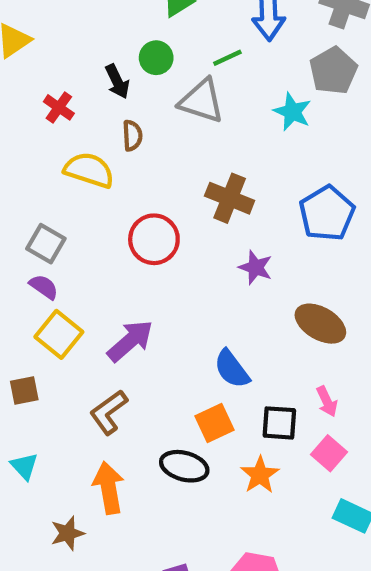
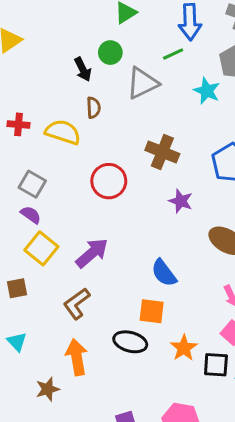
green line: (227, 58) -> (173, 54), moved
gray triangle: (202, 101) -> (142, 83), turned -44
red cross: (59, 107) -> (18, 124), moved, turned -30
orange square: (214, 423) -> (152, 311), turned 32
black square: (279, 423) -> (216, 365), moved

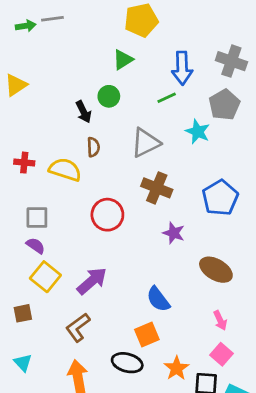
gray triangle: (142, 83) -> (145, 143), moved
gray square: (32, 184) -> (37, 218), turned -30
orange square: (152, 311) -> (147, 334), turned -30

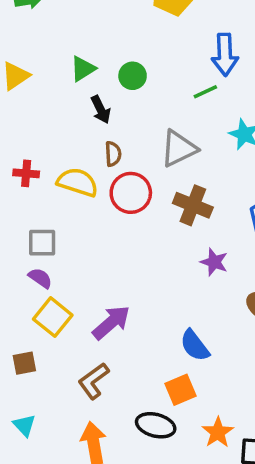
green triangle: (123, 60) -> (83, 69), moved
green circle: (109, 96) -> (133, 76), moved
red circle: (107, 215) -> (131, 193), moved

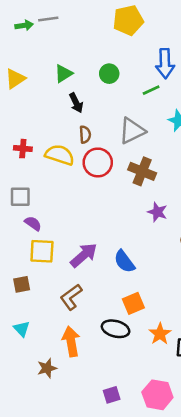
green circle: (133, 76) -> (109, 74), moved
gray square: (42, 243) -> (20, 197), moved
yellow square: (53, 317) -> (42, 251), turned -36
blue semicircle: (195, 345) -> (124, 261), moved

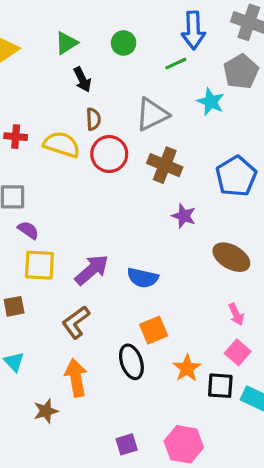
blue semicircle: (124, 261) -> (143, 278), turned -40
black ellipse: (116, 329) -> (131, 362), turned 56

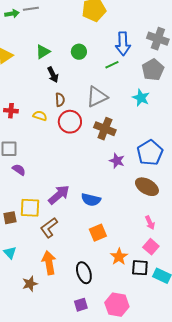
cyan star: (211, 102) -> (141, 98), moved
yellow semicircle: (62, 145) -> (40, 116), size x0.6
blue pentagon: (236, 176) -> (150, 153), moved
yellow square: (39, 265) -> (30, 208), moved
black ellipse: (131, 362) -> (84, 273), moved

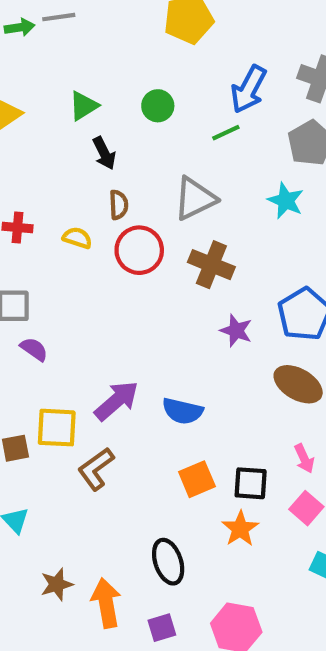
blue arrow: (123, 44) -> (249, 89), turned 30
orange arrow: (49, 263) -> (106, 603), moved
black square: (140, 268) -> (251, 483), moved

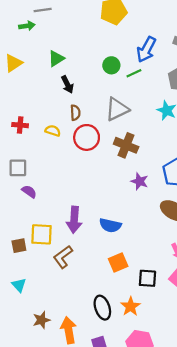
green arrow: (20, 27) -> (27, 26), moved
green circle: (158, 106) -> (111, 65), moved
purple arrow: (117, 401) -> (74, 220), turned 135
black square: (251, 483) -> (147, 278), moved
orange star: (240, 529) -> (131, 306), moved

